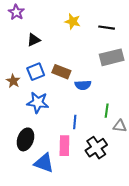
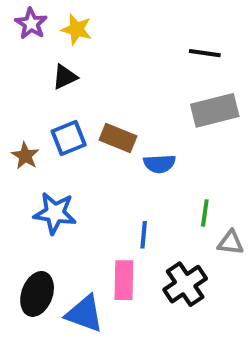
yellow star: (73, 21) -> (77, 29), moved
blue star: (38, 102) -> (55, 213), moved
black ellipse: (25, 139) -> (37, 294), moved

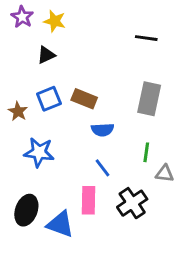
gray rectangle: (215, 110) -> (149, 99), moved, turned -64
blue semicircle: (159, 164) -> (103, 130), moved
blue line: (144, 235) -> (103, 168), turned -42

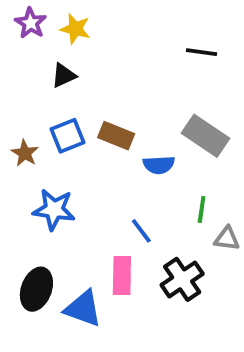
gray rectangle: (149, 99) -> (205, 136), turned -68
blue semicircle: (103, 130) -> (159, 165), moved

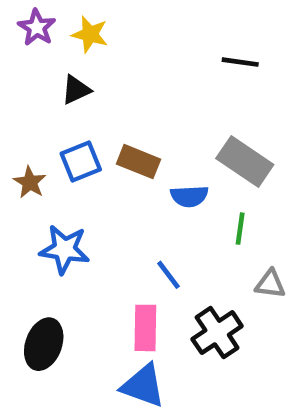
green line: (202, 209) -> (240, 229), moved
blue triangle: (83, 309) -> (143, 386), moved

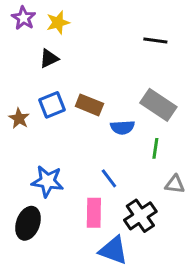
yellow star: (90, 34) -> (58, 22), turned -30
blue star: (64, 249) -> (47, 181), moved
blue triangle: (143, 386) -> (113, 250), moved

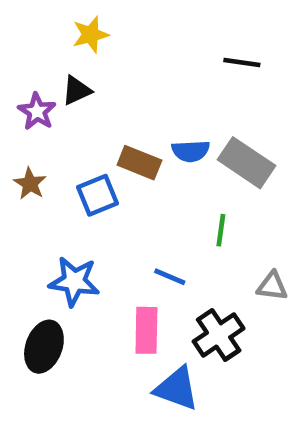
purple star: (24, 18) -> (37, 111), moved
blue square: (52, 105) -> (98, 195), moved
blue semicircle: (122, 127) -> (191, 151), moved
green line: (155, 148) -> (221, 230), moved
blue line: (109, 178) -> (170, 277), turned -30

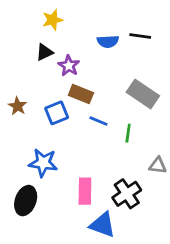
purple star: (37, 111) -> (69, 66), moved
blue semicircle: (191, 151) -> (108, 41), moved
blue line: (170, 277) -> (98, 121), moved

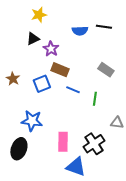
gray rectangle: (143, 94) -> (106, 70), size x0.7

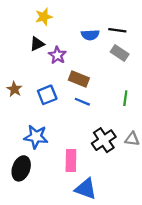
brown rectangle: (60, 70) -> (79, 79), moved
gray rectangle: (106, 70) -> (120, 53), moved
green line: (95, 99) -> (125, 98), moved
black cross: (94, 144) -> (104, 140), moved

